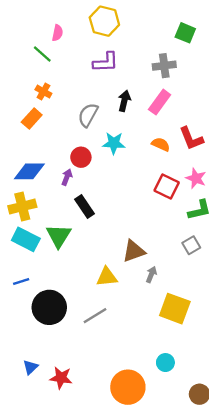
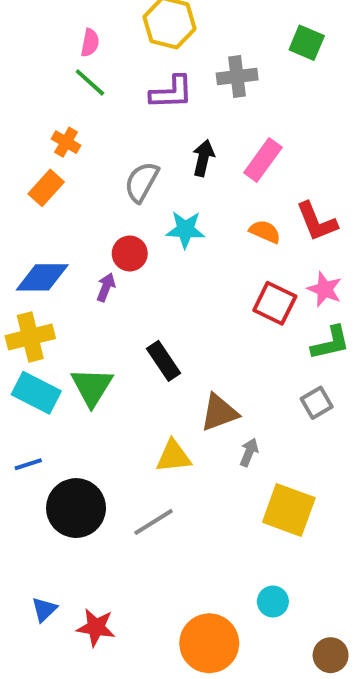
green line: (42, 54) -> (90, 82), moved
gray cross: (164, 66) -> (237, 77), moved
black rectangle: (84, 206) -> (164, 361), moved

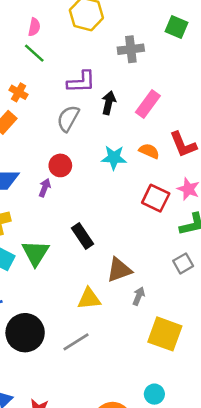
purple L-shape: (171, 92) -> (81, 82), moved
cyan star: (185, 230) -> (114, 158), moved

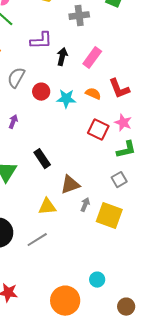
gray semicircle: (68, 118) -> (16, 78), moved
red circle: (60, 165) -> (41, 92), moved
yellow square: (165, 334) -> (109, 216), moved

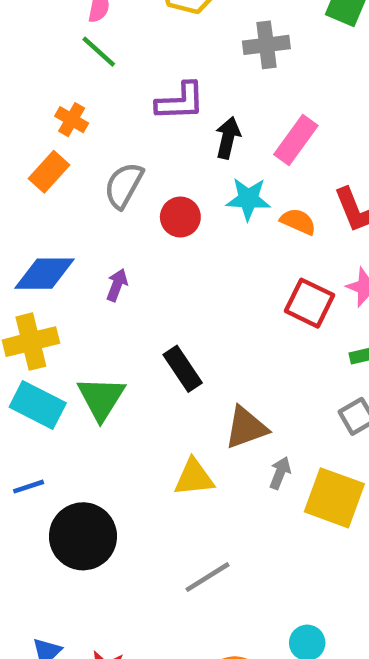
cyan star: (66, 99) -> (248, 199), moved
gray line: (37, 240) -> (208, 577), moved

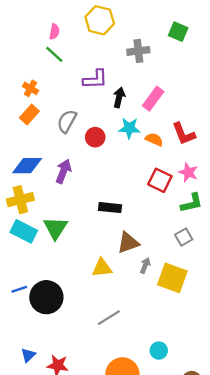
orange cross: (72, 120) -> (31, 88), moved
purple arrow: (117, 285) -> (63, 171), size x1.5
black rectangle: (183, 369) -> (110, 208), moved, turned -50
blue line: (29, 487) -> (19, 289), moved

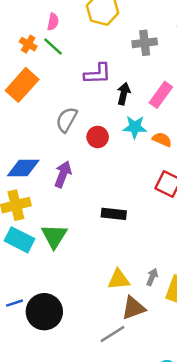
orange cross: (31, 88) -> (28, 44), moved
orange rectangle: (29, 114) -> (22, 85), moved, size x1.5
brown triangle: (128, 243) -> (134, 308), moved
yellow triangle: (102, 268) -> (119, 279), moved

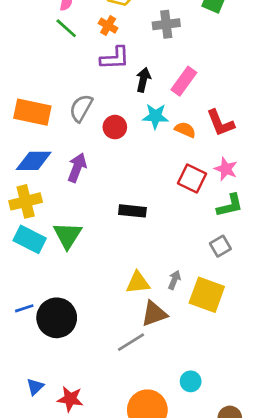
orange cross: (28, 44) -> (108, 26), moved
orange rectangle: (22, 85) -> (32, 112), moved, turned 60

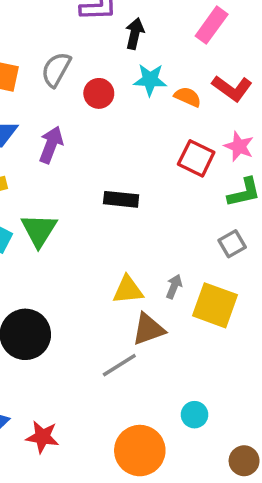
pink rectangle: (184, 81) -> (212, 25), moved
red L-shape: (220, 123) -> (232, 88), turned -32

